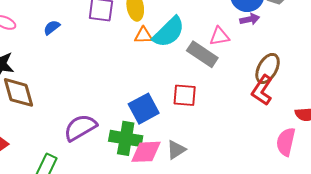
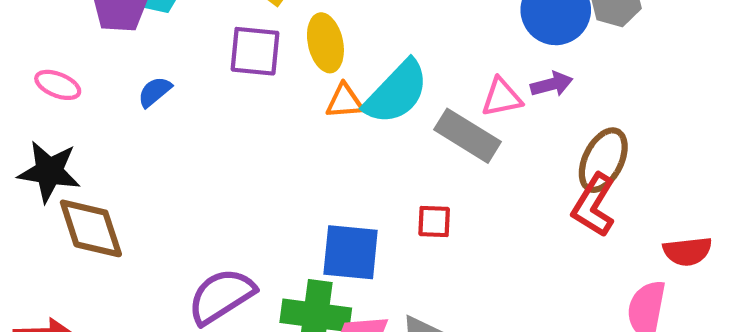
purple arrow: (250, 19) -> (552, 84), moved
red square: (185, 95) -> (434, 221), size x0.7
blue square: (144, 109) -> (351, 252), turned 36

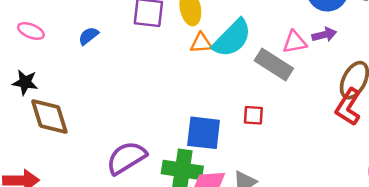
black star: (49, 171) -> (25, 82), size x0.7

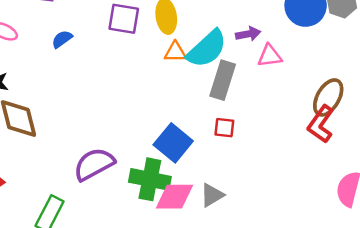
purple arrow: (324, 35) -> (248, 34), moved
gray rectangle: (274, 65) -> (223, 80), moved, turned 72
blue square: (204, 133) -> (173, 143), turned 30

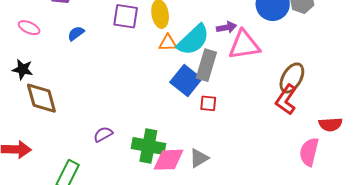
pink triangle: (270, 56) -> (244, 45), size x1.6
blue square: (173, 143) -> (186, 81), moved
purple semicircle: (94, 164) -> (103, 134), size x0.6

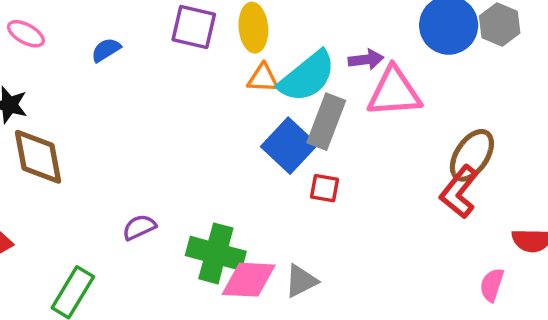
pink semicircle: (309, 152) -> (492, 285), size x0.7

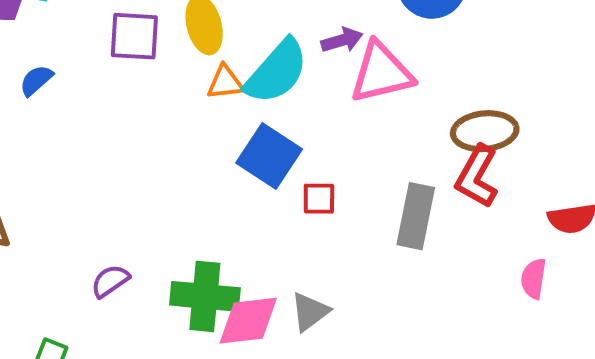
gray rectangle: (326, 122) -> (416, 216), moved
brown ellipse: (472, 155) -> (485, 131), turned 60

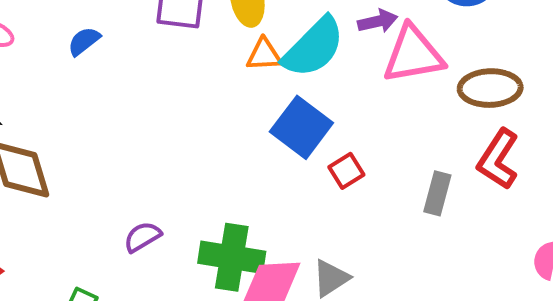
brown ellipse: (485, 131) -> (490, 88), moved
red square: (319, 199) -> (346, 171), turned -36
gray rectangle: (416, 216) -> (437, 193), size x0.7

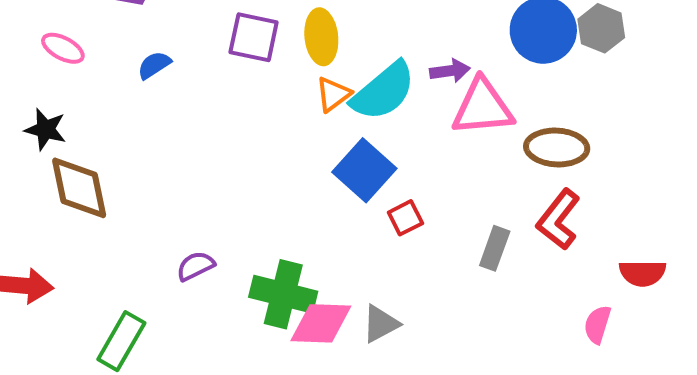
orange triangle: (264, 55) -> (333, 94), turned -39

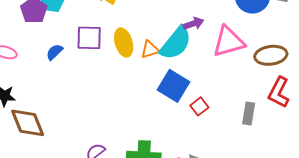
purple square: (254, 37) -> (89, 38), moved
yellow ellipse: (321, 37) -> (124, 42), moved
purple arrow: (450, 71) -> (193, 24), moved
orange triangle: (333, 94) -> (150, 50), turned 30

